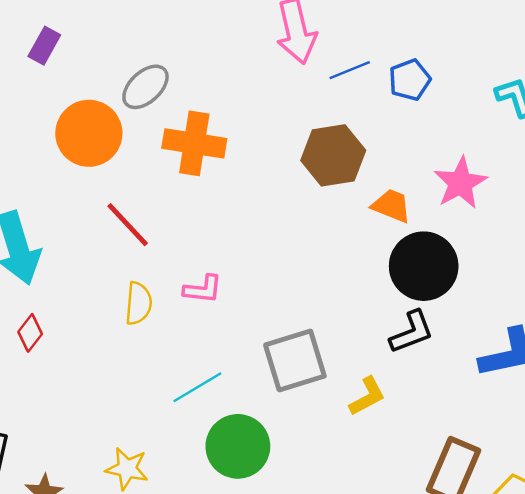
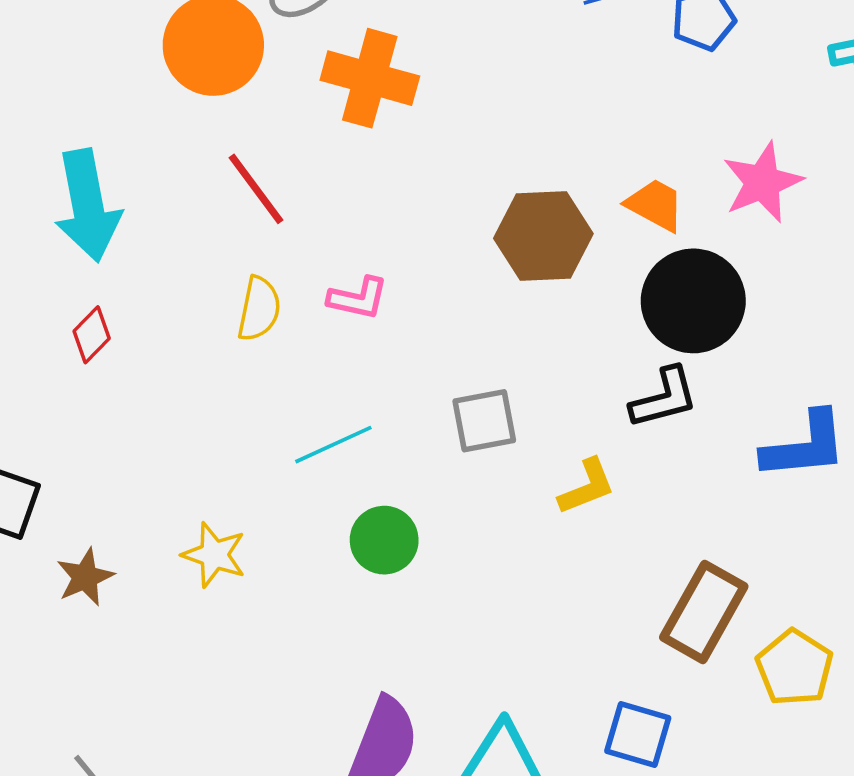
brown hexagon: (333, 155) -> (543, 236), moved
gray square: (295, 360) -> (484, 421), size x0.7
green circle: (238, 446) -> (384, 540), size x0.7

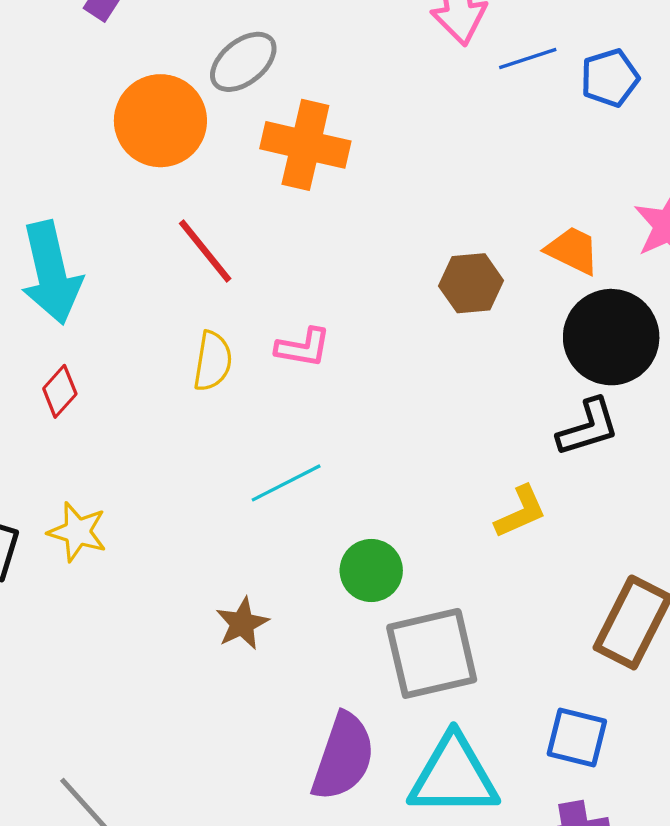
brown hexagon: (543, 236) -> (471, 283), size x0.7
gray square: (484, 421) -> (432, 653), moved, size x1.5
green circle: (384, 540) -> (371, 570), moved
yellow star: (214, 555) -> (77, 532), moved
brown star: (85, 577) -> (242, 624), moved

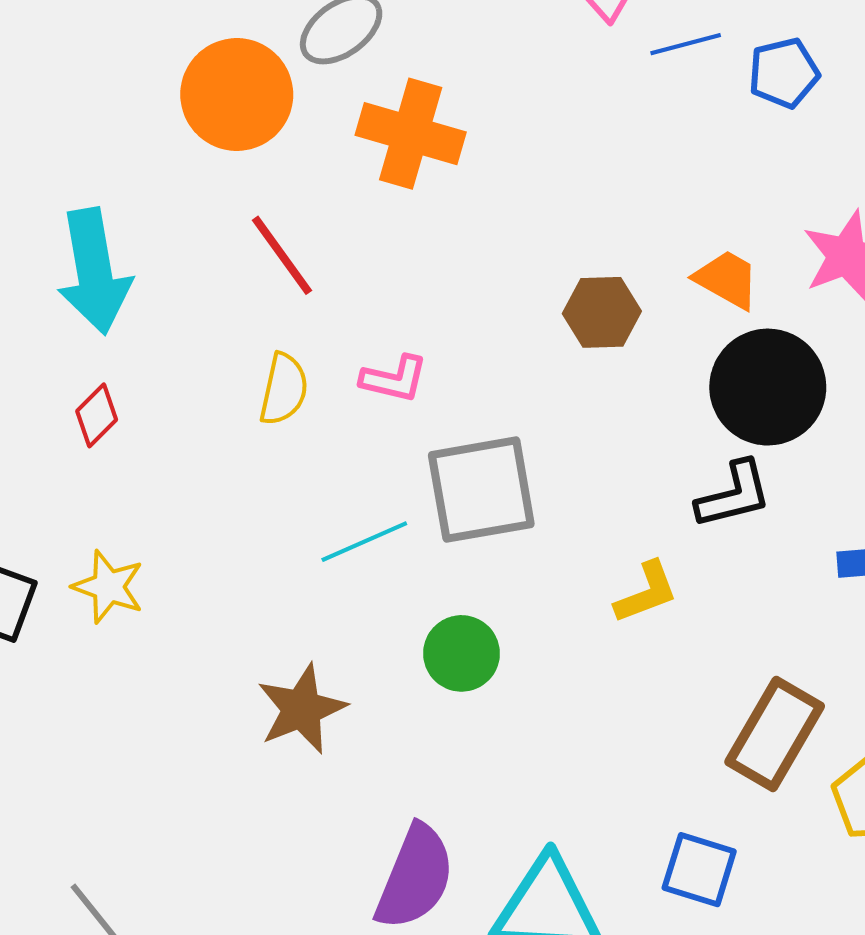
brown star: (242, 624) -> (302, 709), size x1.4
gray square: (432, 653) -> (481, 490), moved

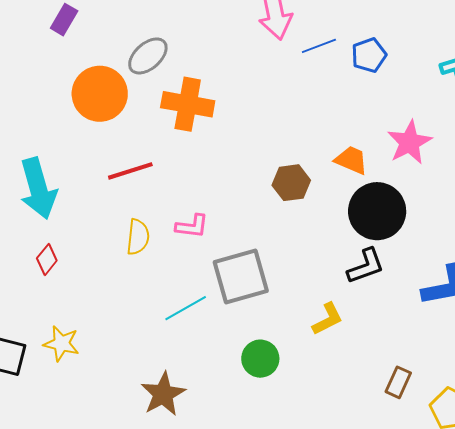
red line: (282, 255) -> (130, 171), turned -66
green circle: (461, 653) -> (260, 359), moved
brown rectangle: (775, 734) -> (398, 382), size x0.6

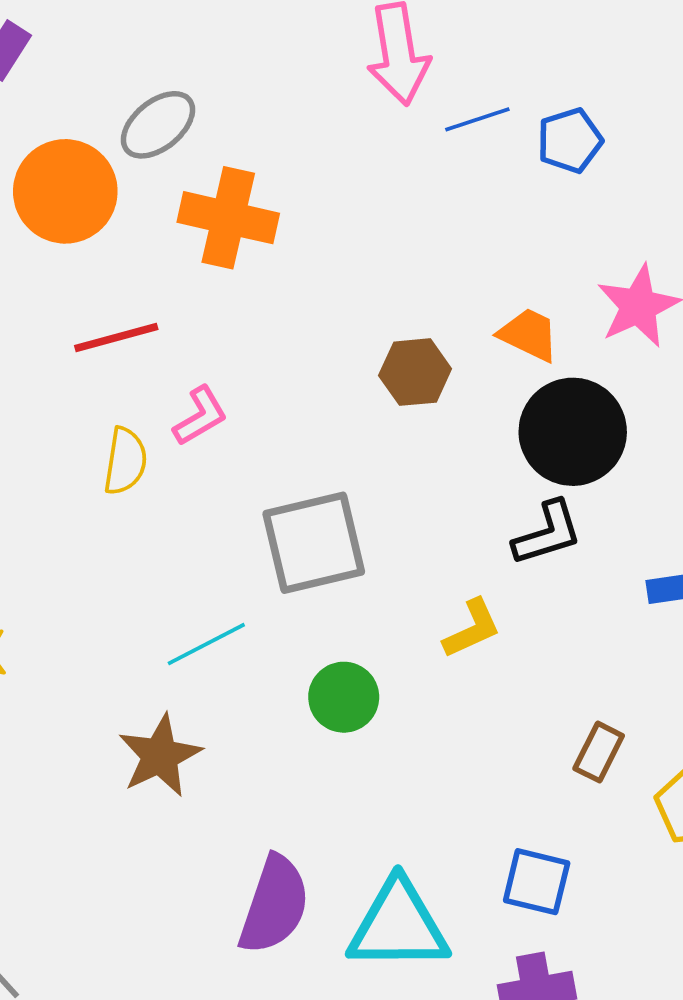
pink L-shape: (192, 226) -> (200, 416), moved, turned -40
cyan line: (186, 308) -> (206, 644), moved

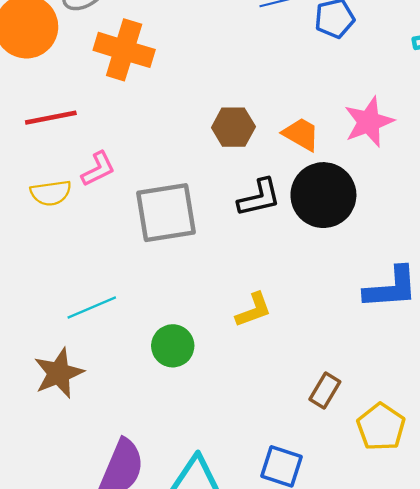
brown hexagon: (415, 372) -> (233, 127), moved
yellow semicircle: (125, 461) -> (51, 193), turned 69
black L-shape: (547, 533) -> (259, 198), moved
gray square: (314, 543) -> (166, 213), moved

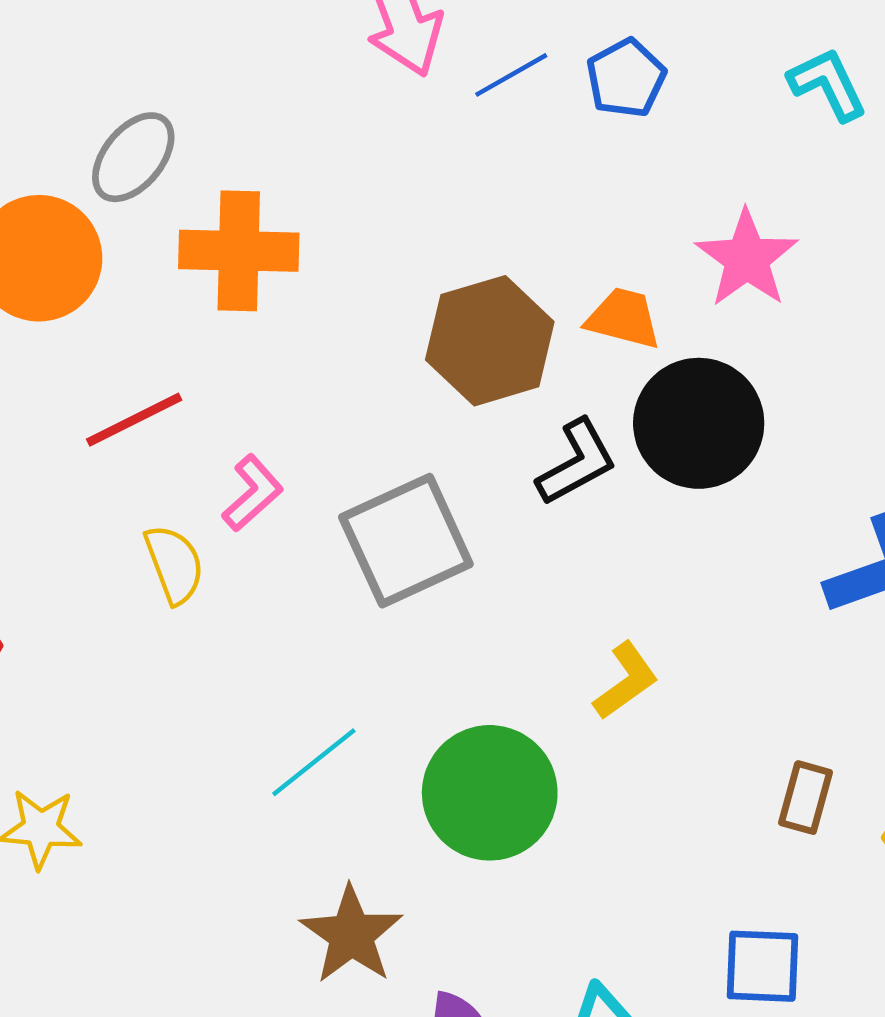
brown hexagon: (233, 127) -> (490, 341), size x1.5
yellow semicircle: (51, 193) -> (174, 564), turned -87
green circle: (173, 346) -> (490, 793), size x1.6
brown star: (59, 373) -> (351, 935), moved

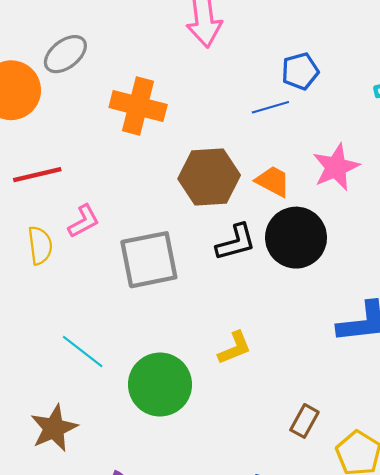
blue line: (511, 75) -> (270, 107), moved
orange cross: (239, 251) -> (138, 106), moved
cyan line: (314, 762) -> (83, 351), turned 63
brown star: (351, 935) -> (54, 428), moved

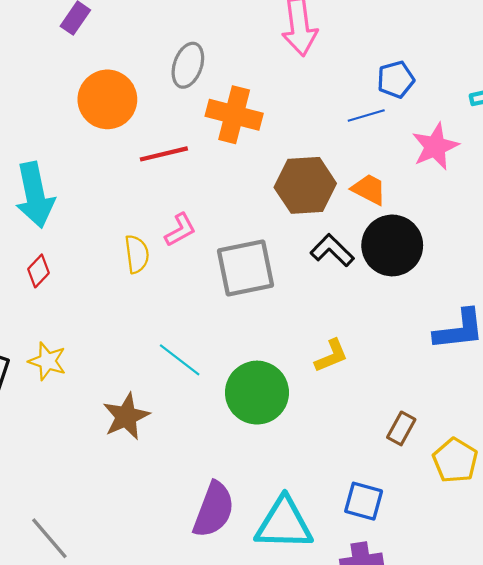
gray ellipse: (65, 54) -> (188, 65), moved, turned -33
pink star: (336, 167) -> (435, 147), moved
red line: (37, 175) -> (164, 154), moved
black L-shape: (236, 242) -> (332, 250), turned -120
brown star: (54, 428) -> (126, 416), moved

